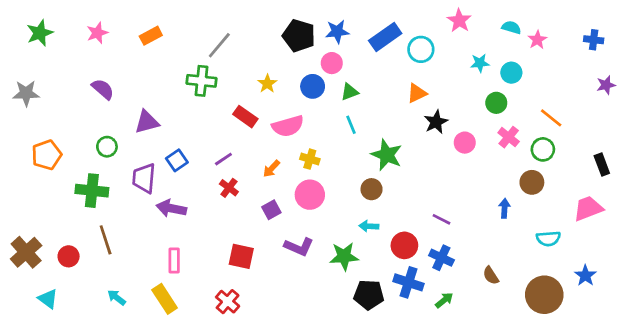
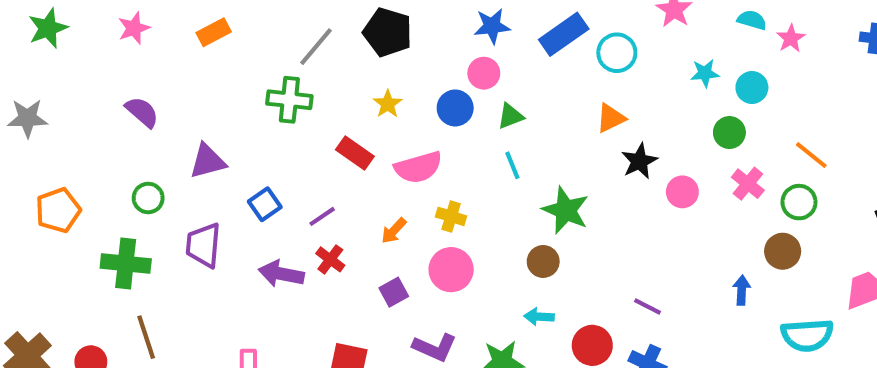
black pentagon: (299, 36) -> (388, 32), moved
blue square: (177, 160) -> (265, 204), moved
purple arrow: (171, 208) -> (281, 274), moved
cyan semicircle: (548, 239) -> (807, 335), size x1.4

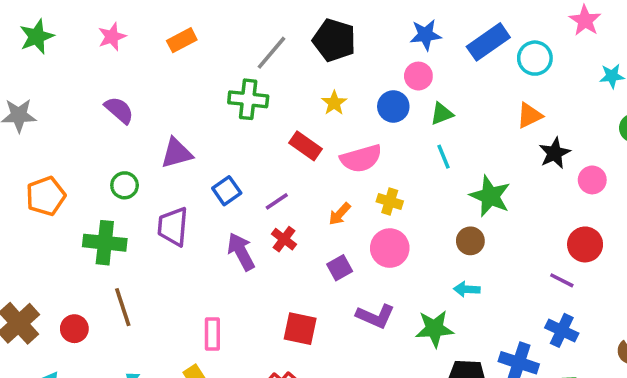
purple arrow: (281, 274) -> (241, 252), turned 51
red circle: (592, 345) -> (585, 244), moved

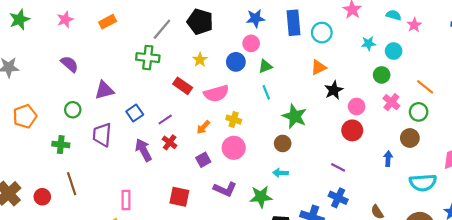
blue rectangle: (488, 42) -> (294, 23), turned -60
green cross: (105, 243) -> (61, 145), size x0.7
red circle: (585, 244) -> (352, 130), moved

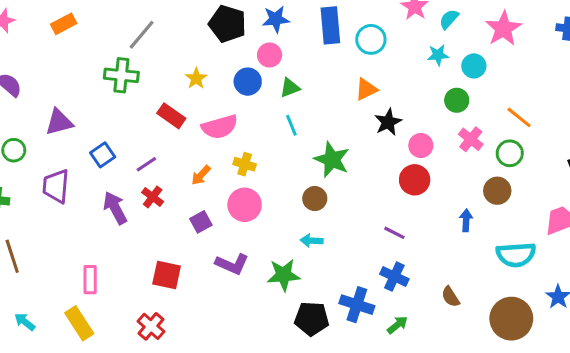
cyan semicircle: (394, 15) -> (449, 19), moved, turned -64
black pentagon: (200, 22) -> (227, 24), moved
pink star: (414, 25) -> (503, 29), size x1.6

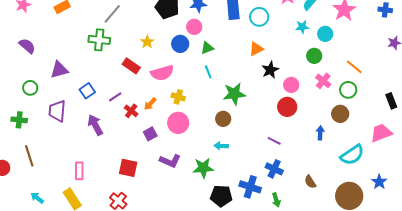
green star: (332, 160) -> (234, 94), turned -30
red cross: (153, 197) -> (131, 111), moved
cyan semicircle: (516, 255) -> (352, 155), turned -30
green arrow: (397, 325) -> (276, 200), turned 112

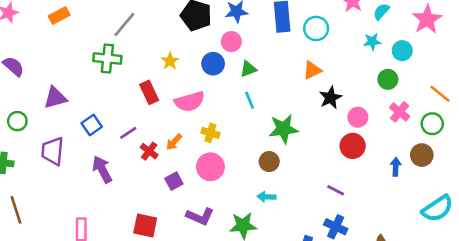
red rectangle: (131, 66) -> (149, 92), turned 30
blue arrow: (320, 133) -> (396, 167), moved

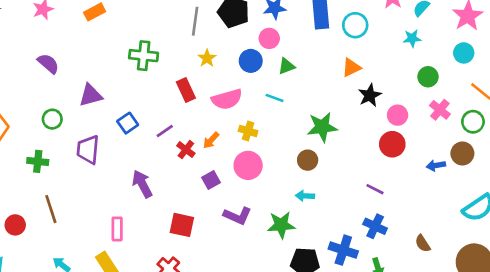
gray line: (124, 25) -> (195, 21), moved, turned -32
cyan circle: (402, 51) -> (464, 53), moved
cyan line: (250, 100) -> (275, 98), moved, turned -48
blue arrow: (396, 167) -> (436, 165), turned -102
purple arrow: (102, 169) -> (142, 184), moved

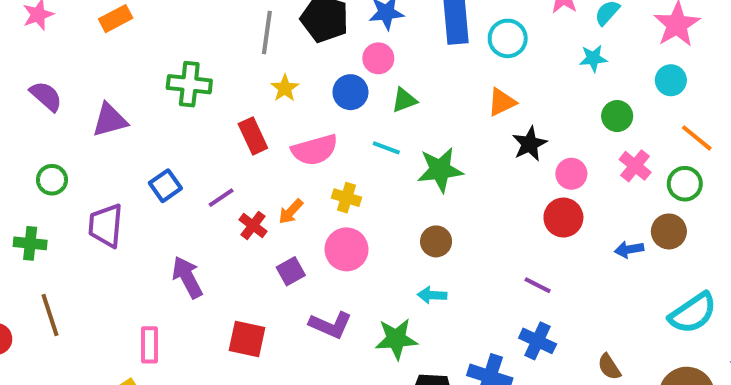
purple triangle: (91, 95) -> (110, 120), moved
green star: (322, 127) -> (440, 170), moved

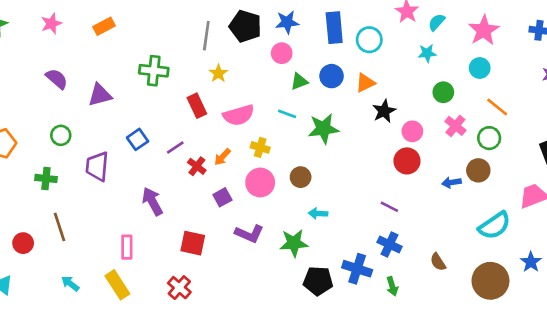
blue circle: (350, 92) -> (332, 76), moved
brown circle: (436, 241) -> (301, 177), moved

